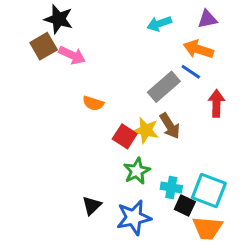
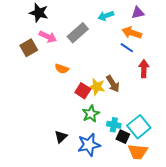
brown square: (44, 46) -> (29, 48), moved
gray rectangle: (164, 87) -> (78, 33), moved
cyan square: (209, 190) -> (139, 127), turned 30

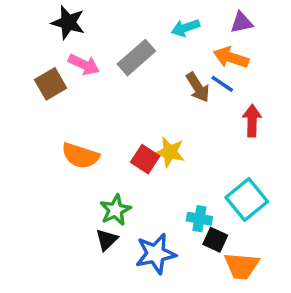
orange semicircle: (62, 69) -> (80, 156), moved, size x1.5
brown arrow: (113, 84) -> (198, 87), moved
green star: (91, 114) -> (115, 210), moved
cyan square: (139, 127) -> (247, 199), moved

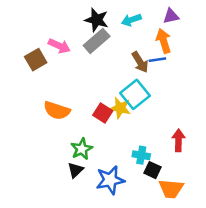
black star: (68, 23) -> (97, 20), moved
orange arrow: (231, 58) -> (164, 41), turned 55
blue line: (222, 84) -> (157, 60), turned -42
red arrow: (252, 121) -> (178, 140), moved
cyan square: (247, 199) -> (135, 94), moved

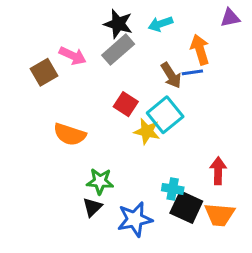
purple triangle: (171, 16) -> (230, 18), moved
red square: (103, 113) -> (126, 104), moved
green star: (82, 149) -> (100, 181), turned 30
black square: (152, 170) -> (186, 207), size x1.5
orange trapezoid: (171, 189) -> (220, 215), moved

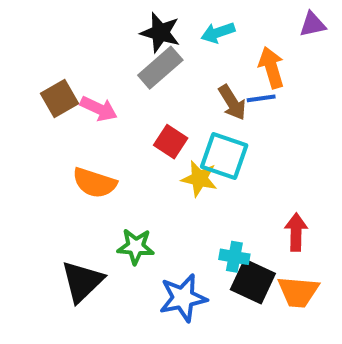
pink arrow: (73, 56) -> (99, 109), moved
cyan square: (165, 115) -> (224, 156), turned -32
black triangle: (92, 207) -> (82, 281), moved, size x1.6

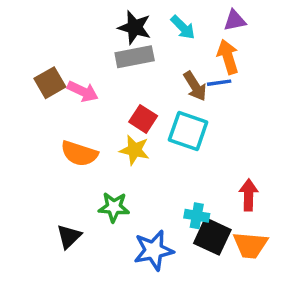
purple triangle: (313, 24) -> (235, 20), moved
cyan arrow: (218, 33) -> (183, 27), turned -116
gray rectangle: (160, 68) -> (135, 57), turned 30
yellow star: (199, 179) -> (135, 150), moved
black triangle: (82, 281) -> (69, 236), size x0.7

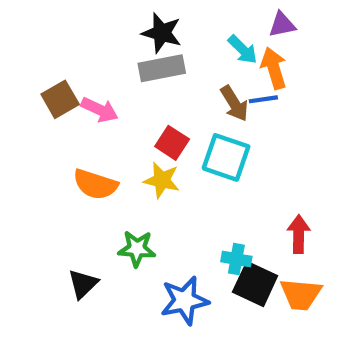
cyan arrow: (183, 27) -> (243, 50), moved

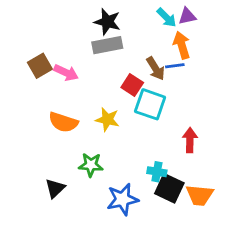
cyan arrow: (243, 50) -> (167, 18), moved
red square: (172, 143) -> (132, 85), moved
red arrow: (299, 234) -> (190, 140), moved

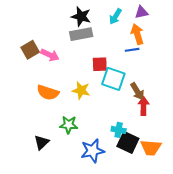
cyan arrow: (167, 18) -> (115, 16), moved, turned 77
brown arrow: (156, 69) -> (137, 91), moved
red square: (132, 85) -> (100, 64), turned -35

